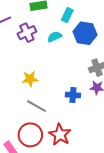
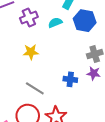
yellow star: (30, 79) -> (31, 52), moved

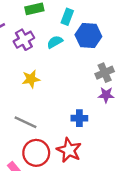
blue cross: (70, 79) -> (79, 118), moved
gray line: (35, 88) -> (25, 122), moved

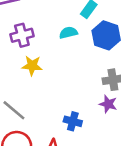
purple cross: (24, 40) -> (22, 35), moved

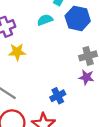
blue cross: (73, 121) -> (58, 96), turned -35

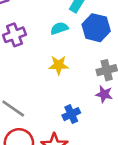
yellow star: (17, 52) -> (59, 65), moved

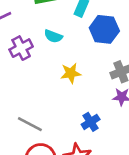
cyan semicircle: (59, 28) -> (53, 36), moved, turned -132

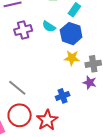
blue hexagon: (104, 29) -> (71, 34), moved
yellow star: (71, 73) -> (72, 58), moved

